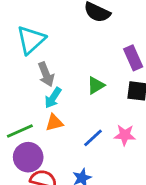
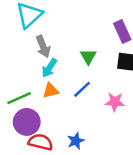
green triangle: (96, 85) -> (88, 57), turned -30
blue line: (93, 138) -> (82, 89), moved

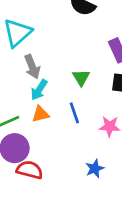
blue line: (82, 89) -> (74, 113), turned -66
blue star: (76, 141) -> (95, 169), moved

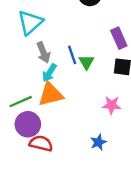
blue line: (74, 113) -> (72, 55), moved
orange triangle: (40, 114) -> (51, 94), size x1.6

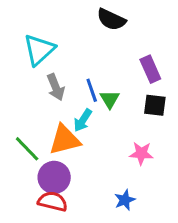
cyan arrow: (49, 73) -> (83, 120), moved
green line: (21, 102) -> (27, 149), turned 70
purple circle: (28, 124) -> (54, 177), moved

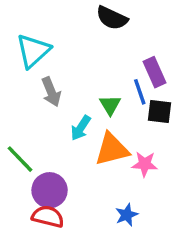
blue line: (92, 90) -> (140, 92), moved
orange triangle: (65, 140) -> (112, 149), moved

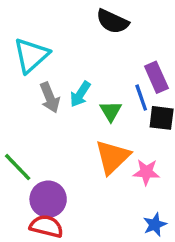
cyan arrow: (81, 128) -> (80, 94), moved
orange triangle: (112, 149) -> (112, 157), turned -30
blue star: (127, 215) -> (155, 225), moved

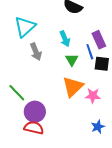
cyan arrow: (80, 94) -> (65, 39), moved, turned -56

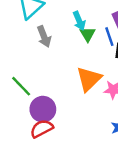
green triangle: (72, 60) -> (88, 34), moved
red semicircle: (34, 128) -> (42, 129), turned -42

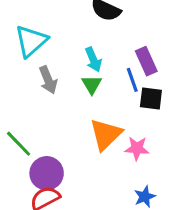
green triangle: (88, 34) -> (92, 85), moved

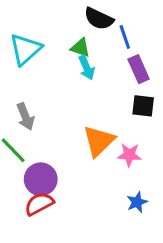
gray arrow: (48, 80) -> (25, 117), moved
blue line: (132, 80) -> (125, 37), moved
green triangle: (92, 85) -> (80, 48), moved, turned -40

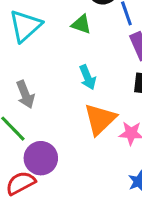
cyan arrow: (87, 68) -> (88, 77), moved
red semicircle: (39, 204) -> (21, 183), moved

